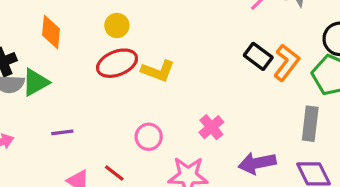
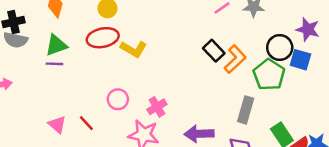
green triangle: (35, 82) -> (56, 45), moved
pink cross: (211, 127) -> (157, 107), moved
purple line: (62, 132) -> (54, 64), moved

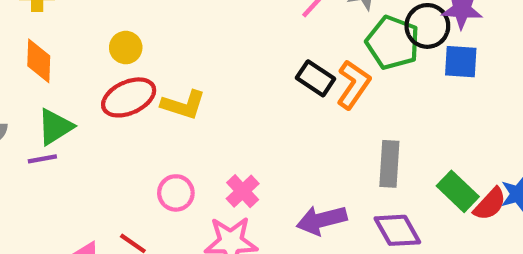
black circle: (280, 47) -> (427, 26), moved
purple line: (54, 64) -> (42, 159), moved
green pentagon: (269, 75) -> (393, 43), moved

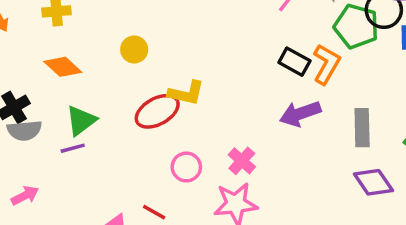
orange diamond: (39, 61) -> (63, 67), turned -45
red ellipse: (129, 97) -> (157, 111), moved
purple arrow: (322, 220) -> (300, 114), moved

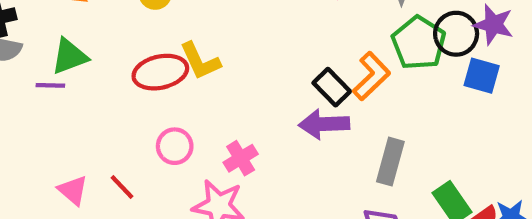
black rectangle: (294, 62) -> (332, 87), moved
yellow L-shape: (186, 93) -> (200, 61), turned 36

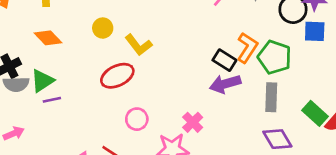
green pentagon: (419, 43) -> (275, 57), moved
green triangle: (70, 56) -> (42, 81), moved
yellow L-shape: (200, 61) -> (139, 45), moved
pink cross: (241, 158) -> (193, 122), moved

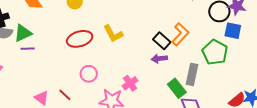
yellow L-shape: (139, 45) -> (113, 34), moved
green pentagon: (275, 57) -> (215, 52), moved
purple arrow: (225, 84) -> (159, 59), size x0.7
green rectangle: (315, 113) -> (177, 88), moved

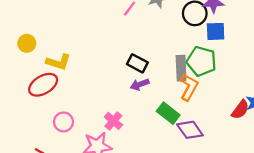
yellow L-shape: (113, 34) -> (58, 62), moved, turned -30
orange L-shape: (180, 34) -> (189, 87), moved
gray rectangle: (192, 74) -> (181, 68), moved

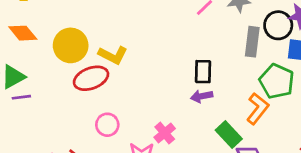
yellow circle: (27, 43) -> (71, 45), moved, size x1.6
black rectangle: (137, 63) -> (203, 72), turned 54
gray rectangle: (181, 68) -> (252, 42), moved

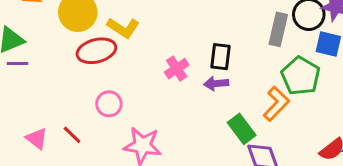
pink cross: (165, 133) -> (177, 69), moved

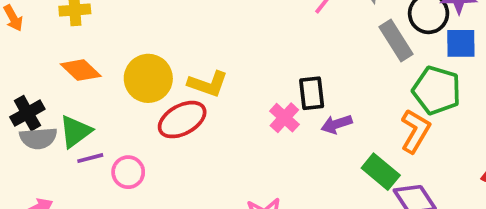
gray rectangle: (278, 29) -> (396, 40), turned -32
black rectangle: (221, 57) -> (312, 93), moved
pink circle: (109, 104) -> (128, 172), moved

